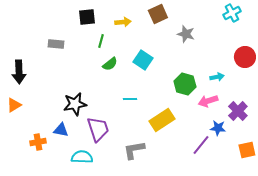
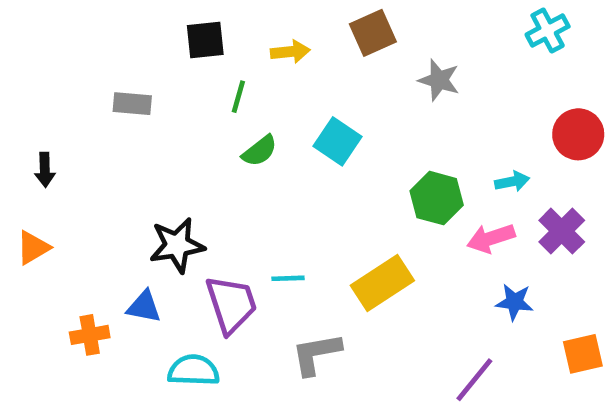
black arrow: (19, 72) -> (45, 170), size x0.6
cyan line: (130, 99) -> (288, 278), moved
purple cross: (238, 111) -> (562, 231), moved
purple line: (201, 145) -> (474, 380), moved

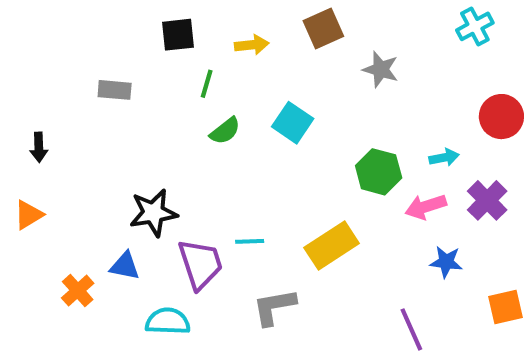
orange cross: (90, 335) -> (78, 291), turned -32
purple line: (474, 380) -> (411, 329), turned -63

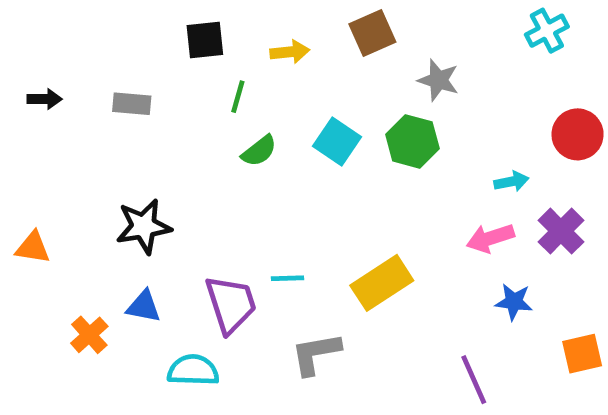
black arrow: (39, 147) -> (45, 99), moved, turned -88
green hexagon: (379, 172) -> (412, 141), moved
black star: (153, 213) -> (144, 226), moved
orange triangle: (29, 215) -> (33, 248), turned 40

